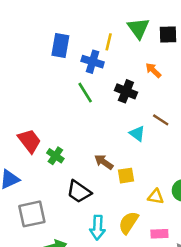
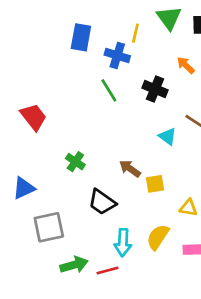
red trapezoid: (29, 141) -> (34, 117), moved

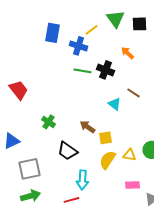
yellow line: (135, 33) -> (92, 30), turned 40
green line: (109, 90) -> (82, 71), moved, turned -48
yellow semicircle: (158, 237) -> (108, 160), moved
green arrow: (74, 265) -> (30, 196), moved

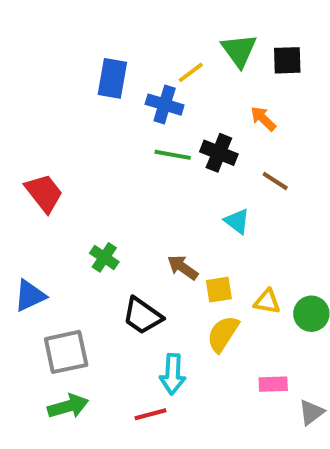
brown line: (134, 93) -> (275, 181), moved
yellow triangle: (130, 155) -> (267, 302), moved

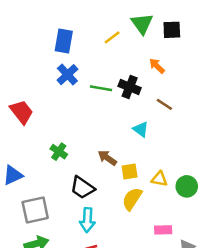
blue cross: (165, 105) -> (67, 75), moved, turned 30
cyan arrow: (173, 374) -> (87, 220), moved

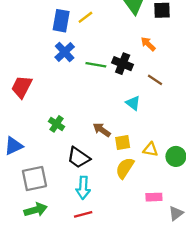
yellow line: (112, 37) -> (85, 17), moved
red trapezoid: (21, 112) -> (22, 87), turned -115

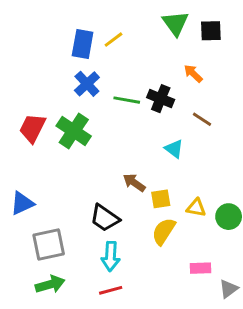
green cross: (56, 124) -> (74, 131), moved, size x1.6

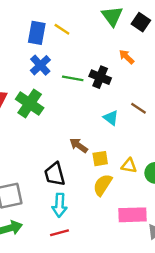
black square: (211, 31) -> (141, 22), turned 36
yellow line: (114, 40) -> (62, 29), turned 70
brown line: (202, 119) -> (138, 108), moved
black trapezoid: (105, 218) -> (55, 174), turned 40
pink rectangle: (201, 268) -> (132, 215), size x1.6

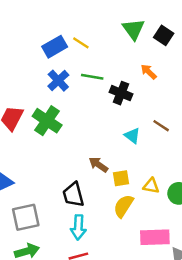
blue rectangle: (37, 33) -> (55, 47), turned 50
green line: (73, 78) -> (92, 77), moved

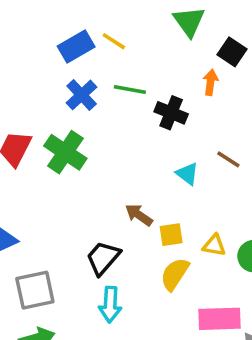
black square: (164, 35) -> (232, 52), moved
orange arrow: (149, 72) -> (211, 82), turned 54
black trapezoid: (73, 195) -> (103, 258), turned 56

